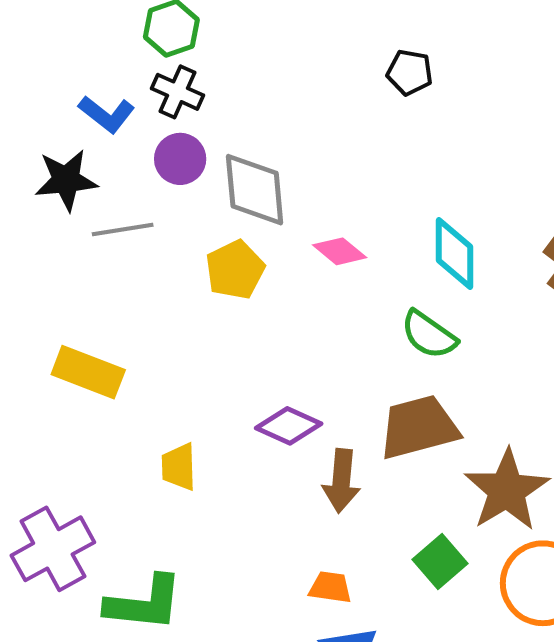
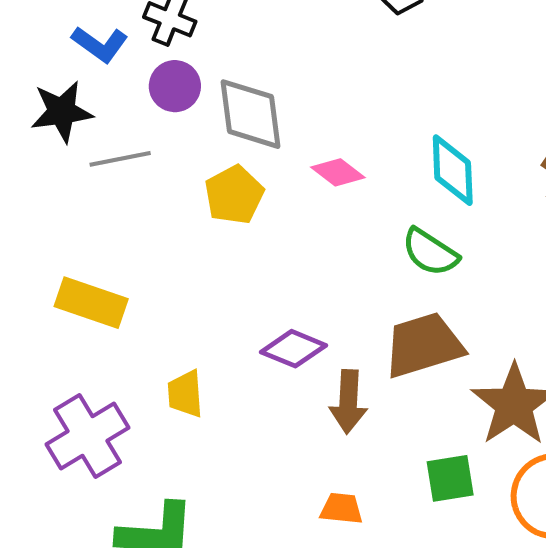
purple cross: (53, 549) -> (87, 436), moved
green square: (440, 562) -> (450, 478), turned 34

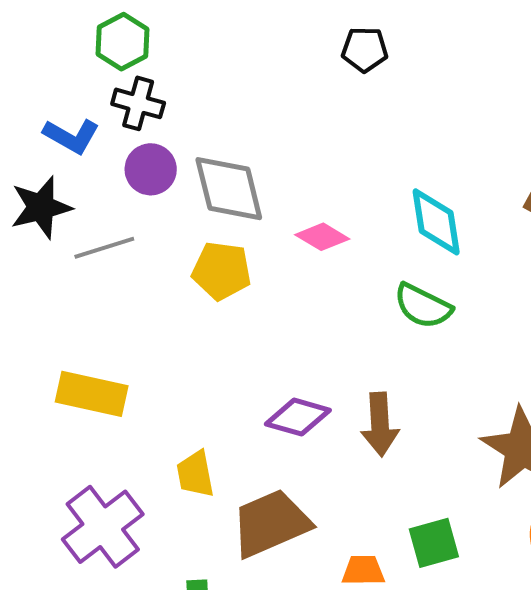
yellow pentagon: (234, 195) -> (222, 271), turned -30
brown trapezoid: (424, 345) -> (271, 523), moved
brown arrow: (348, 402) -> (380, 424), moved
green square: (450, 478) -> (434, 543), moved

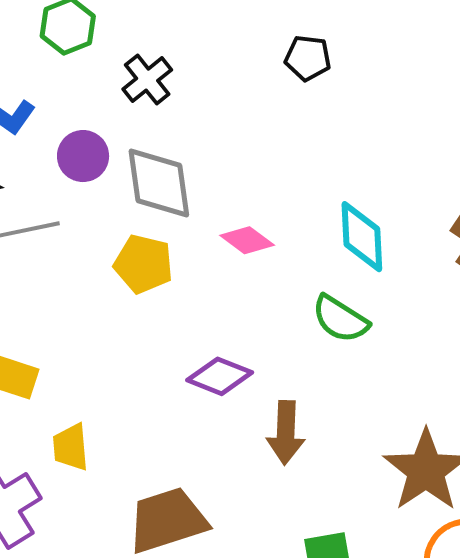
black cross: (138, 103) -> (147, 80), moved, turned 30
purple diamond: (298, 417) -> (220, 376), moved
yellow trapezoid: (195, 474) -> (71, 447), moved

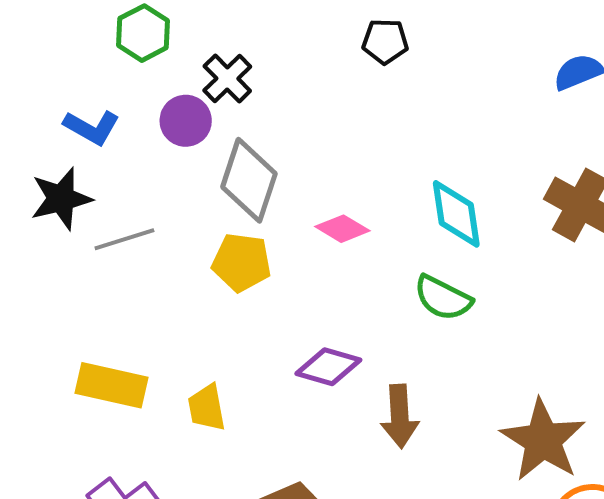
purple circle: (83, 156) -> (186, 121), moved
gray diamond: (159, 183) -> (249, 180), turned 32
yellow trapezoid: (71, 447) -> (207, 408), moved

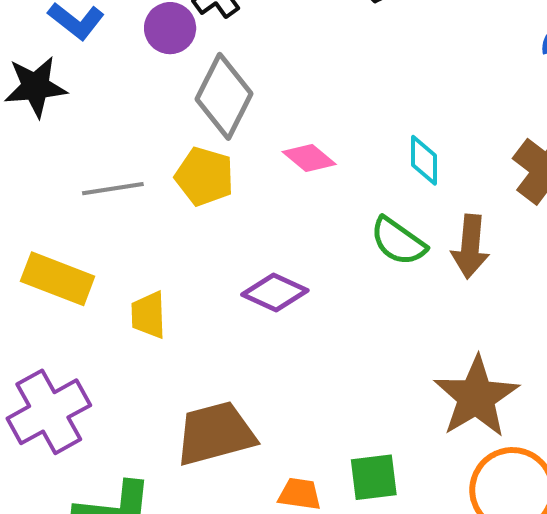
cyan diamond: (456, 214) -> (424, 160), size x0.7
gray line: (124, 239) -> (113, 189), moved
brown arrow: (400, 416) -> (470, 247), moved

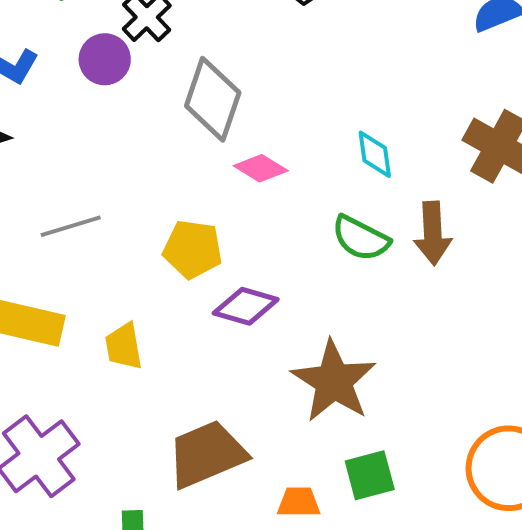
gray diamond: (224, 96) -> (213, 99), moved
yellow pentagon: (204, 176) -> (193, 249), moved
brown star: (476, 397) -> (334, 381), moved

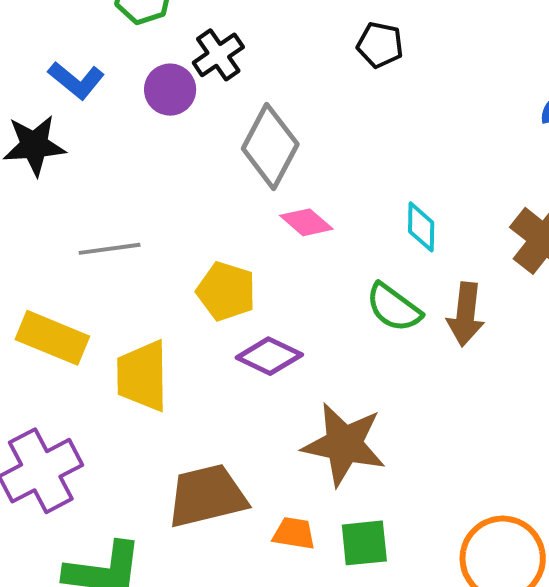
yellow trapezoid: (124, 346) -> (142, 376), size x1.5
brown star: (334, 381) -> (344, 444), turned -30
orange trapezoid: (299, 502) -> (294, 533), moved

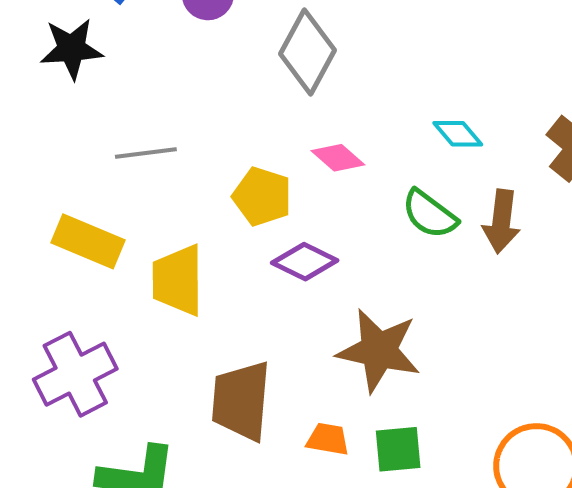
pink diamond: (306, 222) -> (338, 158), moved
cyan diamond: (421, 227) -> (458, 134), turned -42
brown trapezoid: (207, 496) -> (241, 401), turned -72

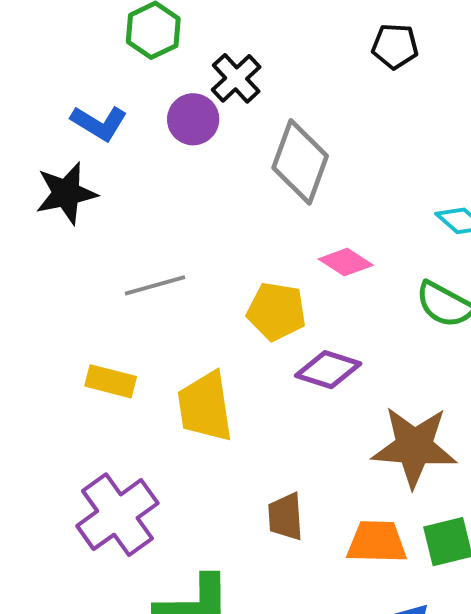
yellow rectangle: (88, 241) -> (111, 381), size x0.7
brown trapezoid: (241, 401) -> (285, 517), size x0.6
orange trapezoid: (328, 439) -> (377, 542), size x1.4

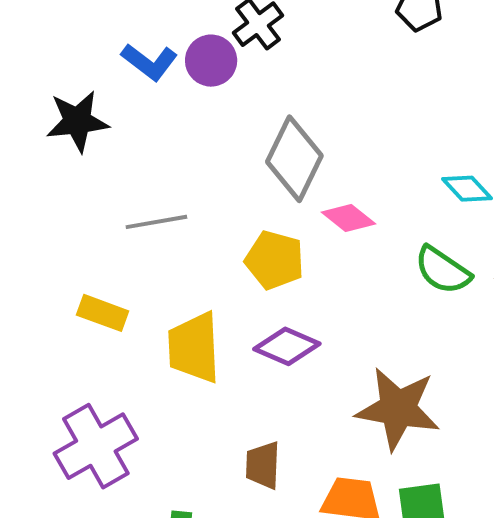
blue L-shape: (99, 123) -> (149, 62), moved
gray diamond: (300, 162) -> (294, 159), moved
purple diamond: (328, 370) -> (287, 346), moved

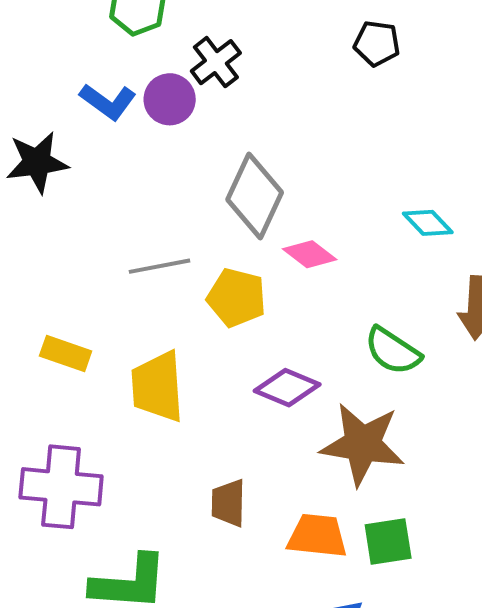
gray line: (156, 222) -> (160, 266), moved
green semicircle: (443, 270) -> (393, 351), moved
purple diamond: (287, 346) -> (287, 388), moved
purple cross: (96, 446) -> (61, 487), turned 36

